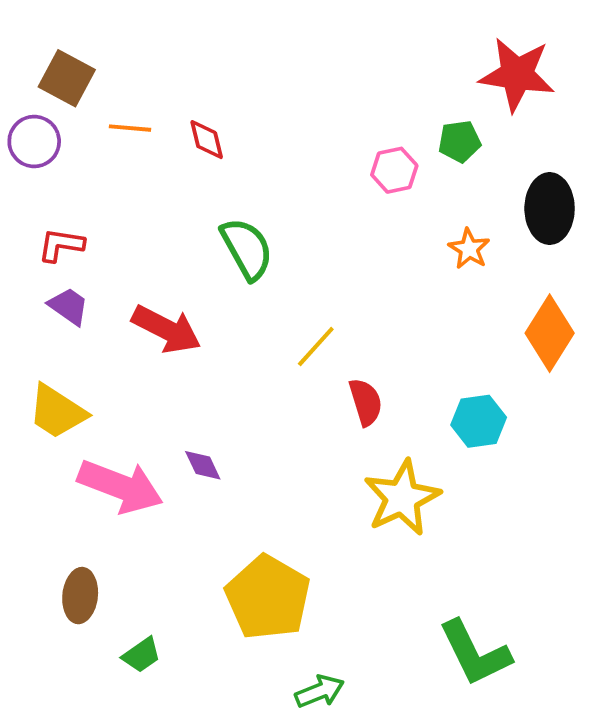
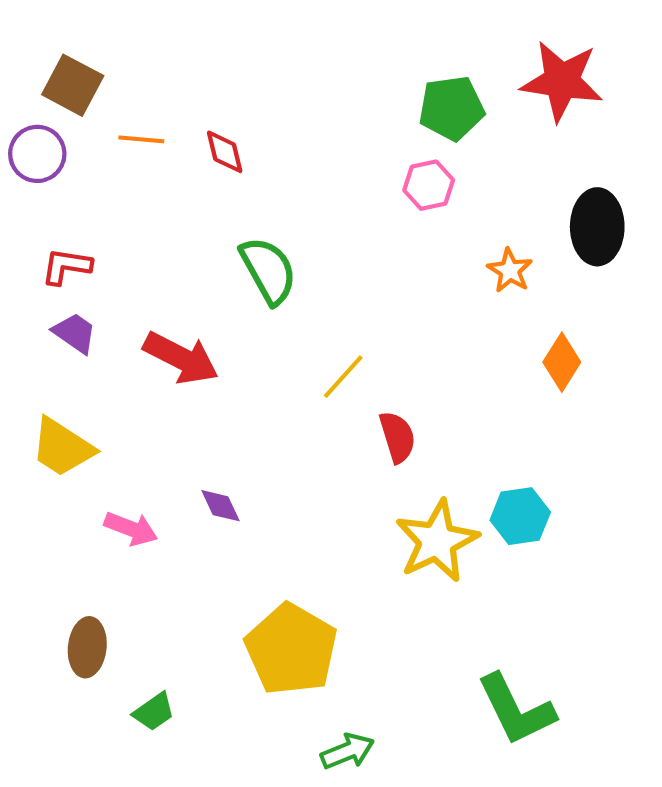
green pentagon: (459, 141) -> (452, 108), moved, size x1.4
orange diamond: (550, 333) -> (562, 362), moved, size x0.7
cyan hexagon: (479, 421) -> (520, 516), moved
pink arrow: (120, 486) -> (131, 529), size x0.6

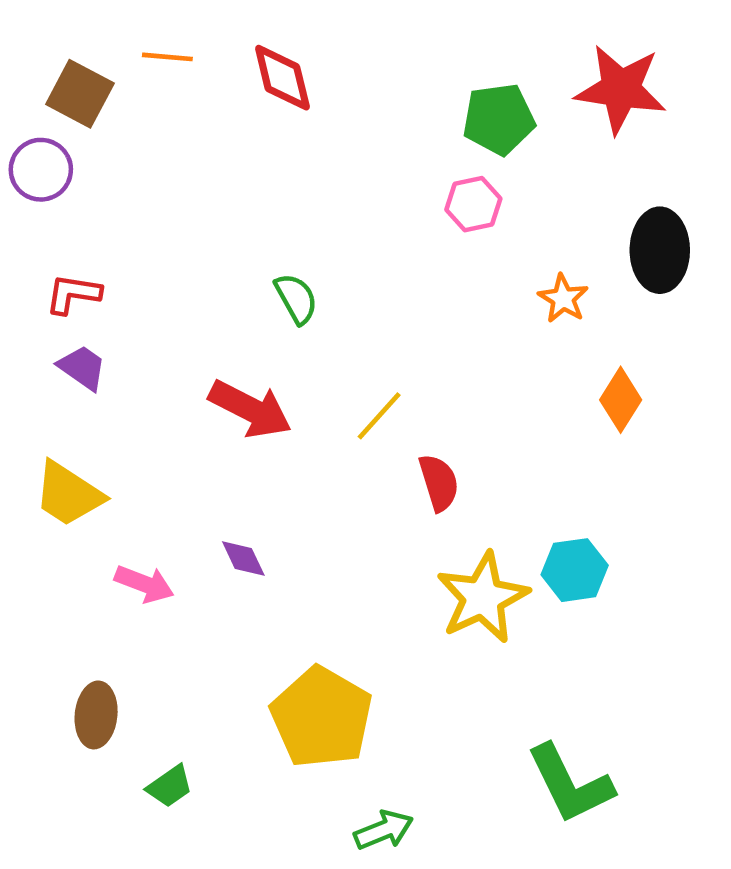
orange line: (141, 139) -> (167, 57), moved
red diamond: (225, 152) -> (282, 78), moved, size x1.4
green semicircle: (268, 270) -> (296, 299), size x0.7
red arrow: (181, 358) -> (250, 409), moved

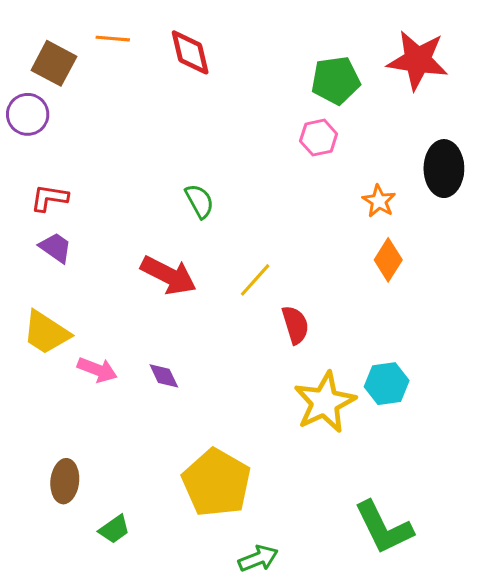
orange diamond: (621, 400) -> (388, 260), moved
pink arrow: (144, 584) -> (97, 370), moved

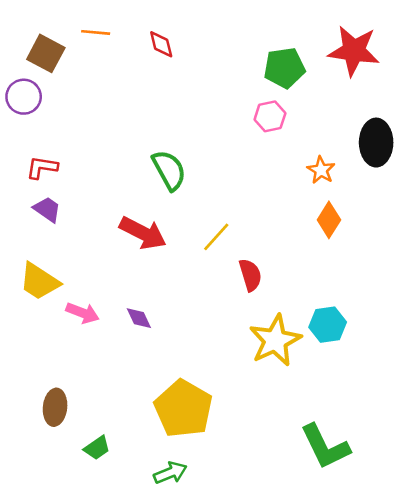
red diamond: (190, 52) -> (161, 44), size x0.7
green semicircle: (199, 201) -> (169, 170), size x1.4
green arrow: (258, 559) -> (170, 473), moved

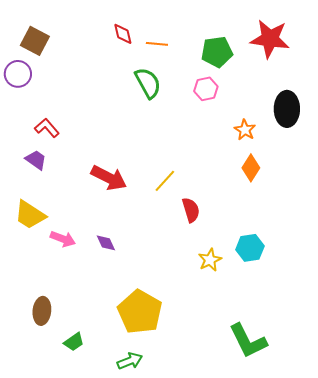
orange line: (96, 32) -> (157, 44), moved
red L-shape: (42, 167) -> (47, 128), moved, turned 40
green semicircle: (169, 170) -> (148, 83), moved
yellow star: (275, 340) -> (210, 260), size x0.6

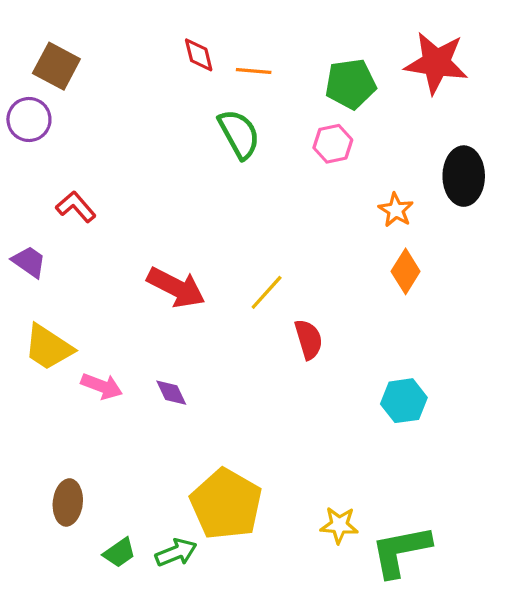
purple trapezoid: (36, 160) -> (29, 262), moved
yellow star: (210, 260) -> (339, 525), moved, turned 30
green L-shape: (248, 341) -> (401, 551), turned 105
green arrow: (130, 361) -> (176, 553), moved

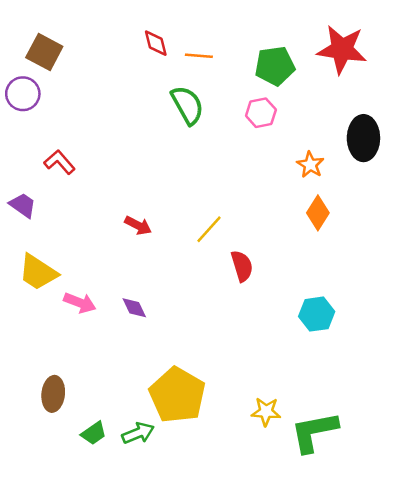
red arrow: (176, 288) -> (138, 225), size x0.6

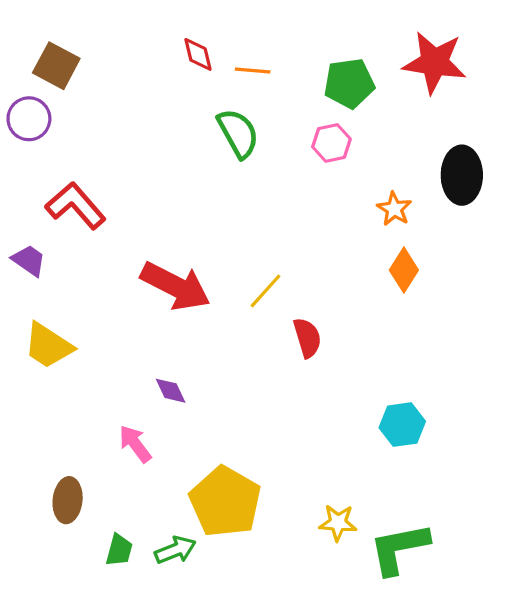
red L-shape: (60, 162) -> (76, 206), size x1.5
red arrow: (138, 225) -> (175, 286), size x2.0
pink arrow: (80, 303) -> (135, 444), moved, turned -148
cyan hexagon: (317, 314) -> (402, 425), moved
green trapezoid: (94, 433) -> (119, 550), turned -40

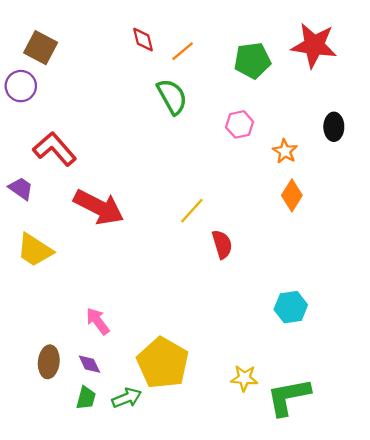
orange line: (253, 71) -> (183, 51), turned -45
pink hexagon: (331, 143) -> (240, 124), moved
black ellipse: (462, 175) -> (334, 127), size x0.7
red arrow: (175, 286) -> (99, 207), moved
purple diamond: (171, 391) -> (89, 364), moved

